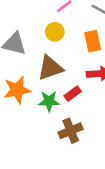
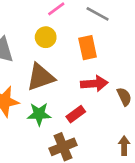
red rectangle: (73, 94) -> (76, 114), moved

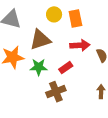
yellow circle: (46, 37) -> (54, 14), moved

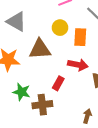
green star: (39, 67) -> (22, 92), moved
red rectangle: (66, 68) -> (58, 83), turned -40

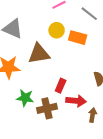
orange rectangle: (80, 37) -> (78, 38), turned -72
red arrow: (78, 65) -> (76, 101), moved

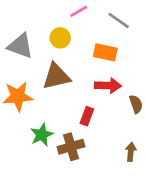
yellow circle: (57, 30) -> (60, 38), moved
green star: (25, 98) -> (42, 135), turned -30
red arrow: (76, 101) -> (108, 86), moved

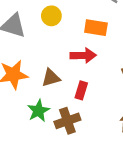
brown triangle: (56, 76) -> (51, 78), moved, size x0.7
red arrow: (108, 86) -> (83, 55), moved

